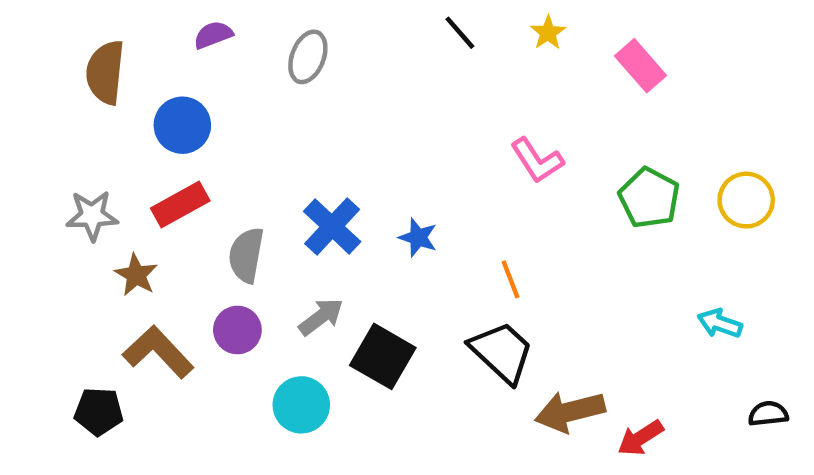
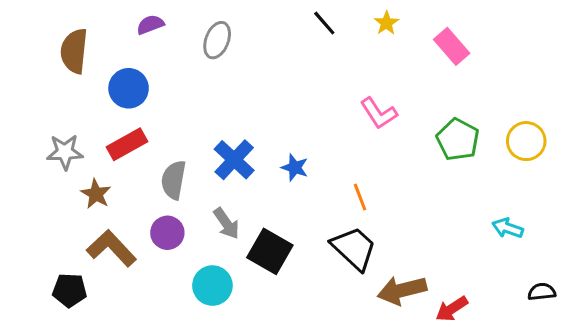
gray arrow: (321, 317) -> (226, 223), turned 92

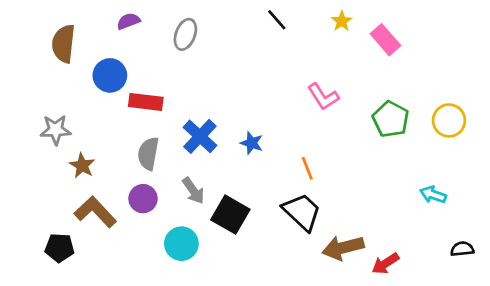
yellow star: (386, 23) -> (342, 21), moved
red rectangle: (127, 144) -> (146, 102), moved, turned 36

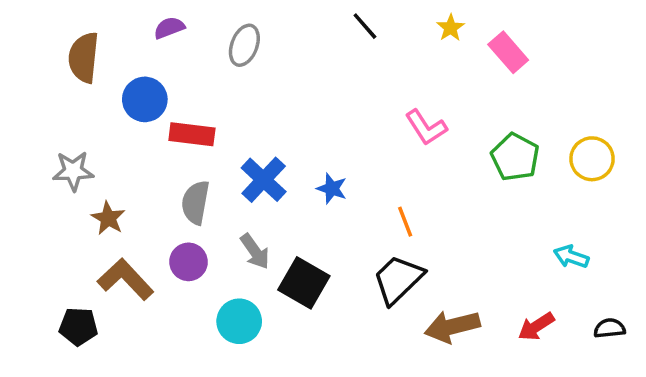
black trapezoid: (302, 212) -> (398, 279), turned -87
red arrow: (385, 264) -> (536, 327), moved

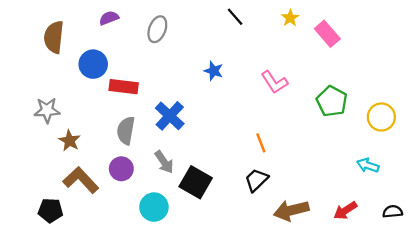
yellow circle: (592, 159) -> (381, 117), moved
blue star: (332, 188) -> (214, 71), moved
black trapezoid: (398, 279) -> (256, 180), size x0.7

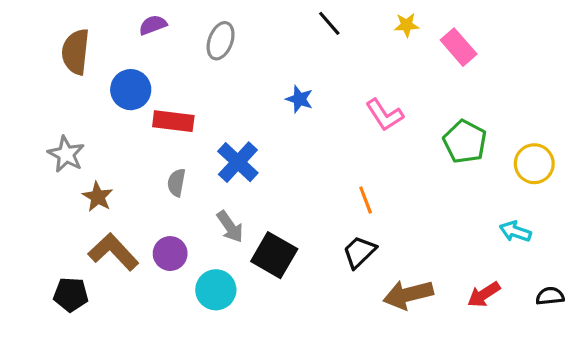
yellow star: (290, 18) -> (407, 25), turned 30
gray star: (47, 110) -> (66, 154), turned 30
gray semicircle: (126, 131) -> (176, 183), size x0.7
purple circle: (121, 169) -> (170, 254), moved

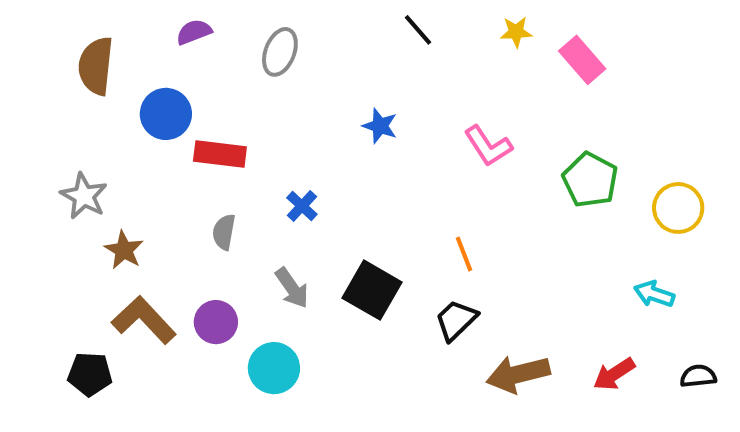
blue cross: (238, 162) -> (302, 206), size x0.6
black square: (274, 255) -> (372, 290), moved

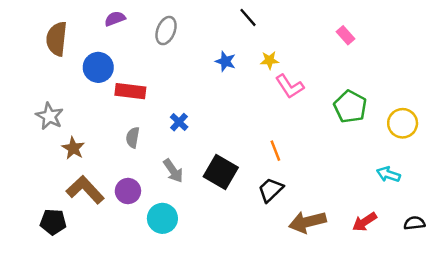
yellow star: (516, 32) -> (269, 60), moved
pink rectangle: (582, 60) -> (346, 35), size x0.7
blue star: (380, 126) -> (225, 61), moved

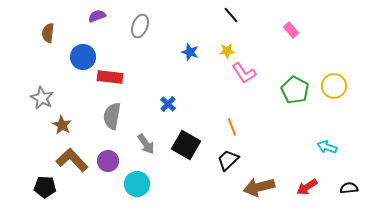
black line: (248, 17) -> (231, 15), moved
brown semicircle: (57, 39) -> (48, 33), size x0.7
blue cross: (179, 122) -> (168, 104), moved
yellow circle: (403, 123) -> (334, 86), moved
gray semicircle: (133, 138) -> (112, 116), size x1.5

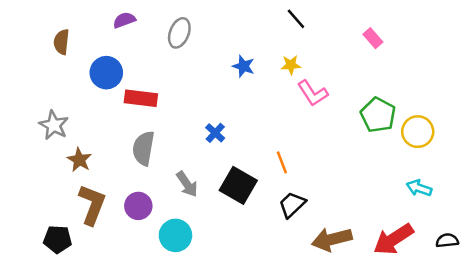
yellow circle: (334, 86) -> (418, 132), moved
orange line: (232, 127) -> (282, 162), moved
brown L-shape: (72, 160) -> (92, 205), turned 64
red arrow: (307, 187) -> (393, 239), size x1.5

